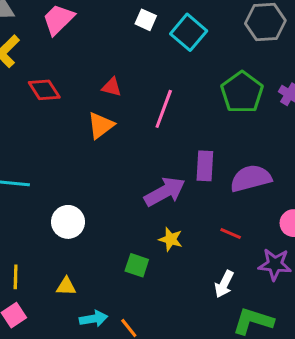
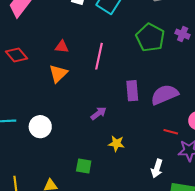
purple arrow: (165, 192) -> (99, 113), moved, size x0.6
white circle: (68, 222) -> (40, 127), moved
red line: (231, 233) -> (171, 132), moved
green square: (137, 265) -> (84, 166), moved

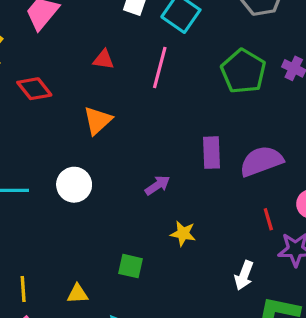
red triangle: (62, 47) -> (104, 60), moved
pink line: (99, 56) -> (160, 67), moved
white circle: (40, 127) -> (74, 185), moved
red line: (171, 132) -> (268, 219), turned 56

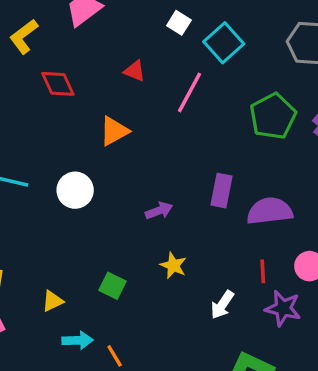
white arrow: (244, 275) -> (222, 305), moved
yellow triangle: (77, 294) -> (53, 301), turned -35

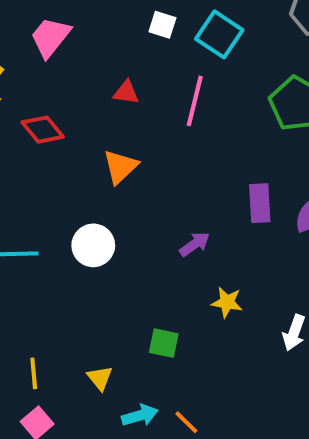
yellow triangle: (53, 301) -> (100, 378), turned -30

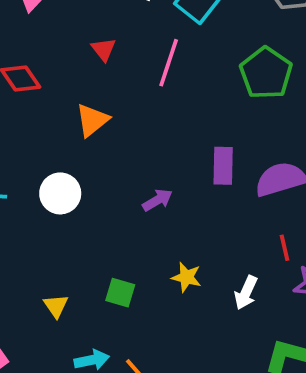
red triangle: (126, 92) -> (104, 49), turned 40
yellow star: (227, 302) -> (186, 277), moved
yellow triangle: (100, 378) -> (56, 306), moved

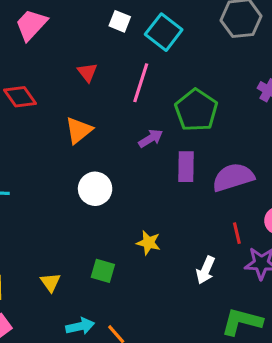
green pentagon: (266, 73) -> (196, 110), moved
white circle: (60, 193) -> (95, 189), moved
purple arrow: (157, 200) -> (151, 138), moved
yellow star: (186, 277) -> (148, 243), moved

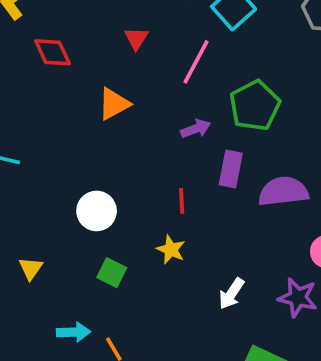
white circle: (95, 189) -> (97, 211), moved
red line: (237, 233) -> (182, 201), moved
yellow triangle: (50, 282) -> (31, 268), moved

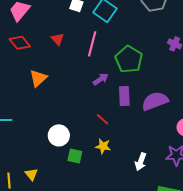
red diamond: (53, 52) -> (20, 43), moved
orange triangle: (114, 104) -> (38, 78), moved
red line: (182, 201) -> (102, 119), turned -32
green square: (112, 273) -> (75, 156), moved

